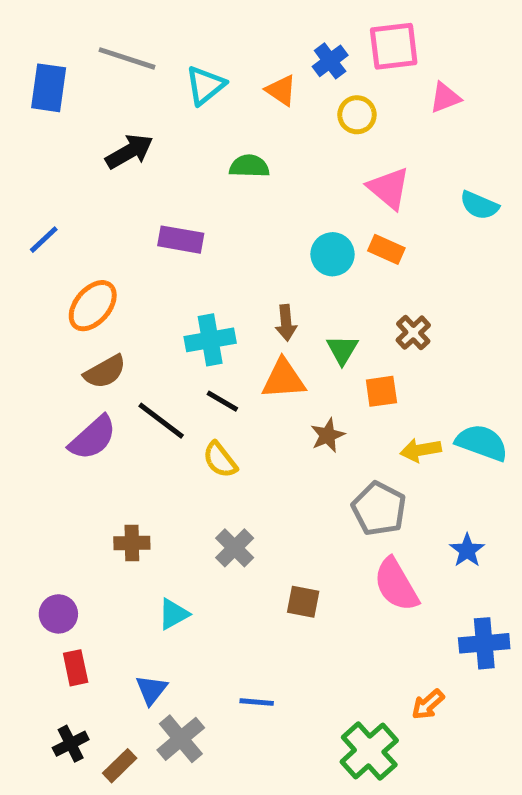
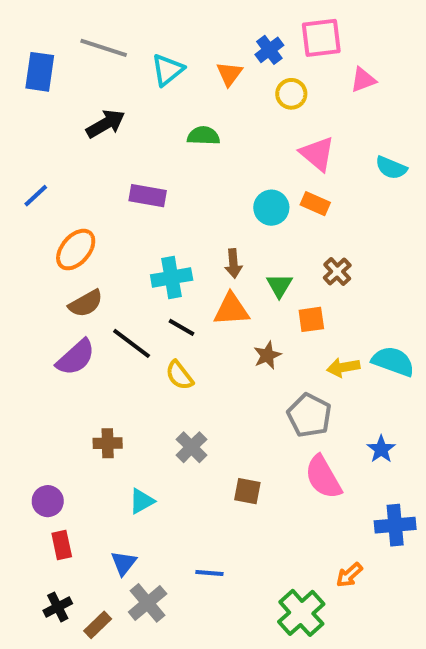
orange triangle: (281, 90) -> (229, 74), turned 32

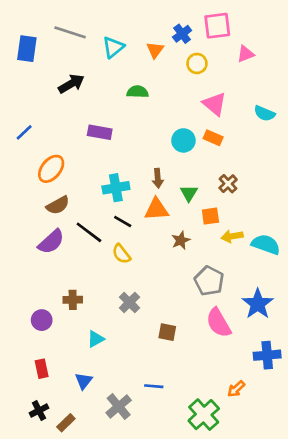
yellow arrow: (343, 367) -> (232, 236), moved
blue star: (381, 449) -> (258, 304), size x1.6
purple circle: (48, 501) -> (42, 320), moved
blue line: (209, 573) -> (154, 386), moved
gray cross: (148, 603) -> (119, 406), moved

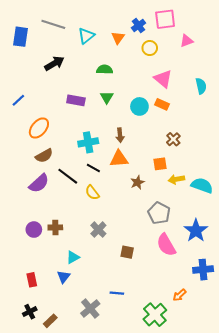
cyan semicircle: (264, 113) -> (201, 86), turned -126
green triangle: (189, 193) -> (107, 97), moved
purple circle: (42, 320) -> (34, 230), moved
blue triangle: (84, 381) -> (64, 277), moved

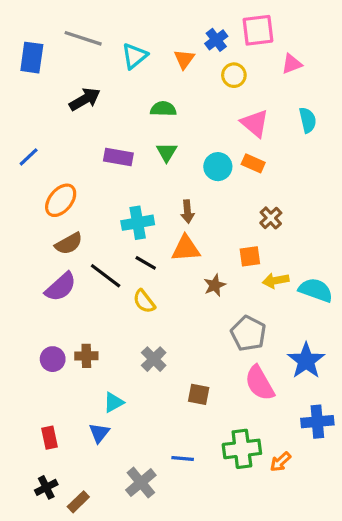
cyan semicircle: (201, 86) -> (308, 120), moved
green cross: (155, 315) -> (242, 449), moved, turned 35

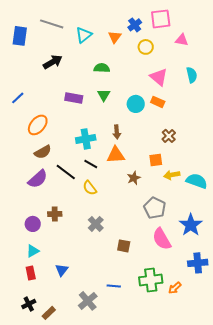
pink triangle: (292, 64) -> (182, 40), turned 32
brown cross: (86, 356) -> (55, 214), moved
cyan triangle: (114, 402) -> (33, 251), moved

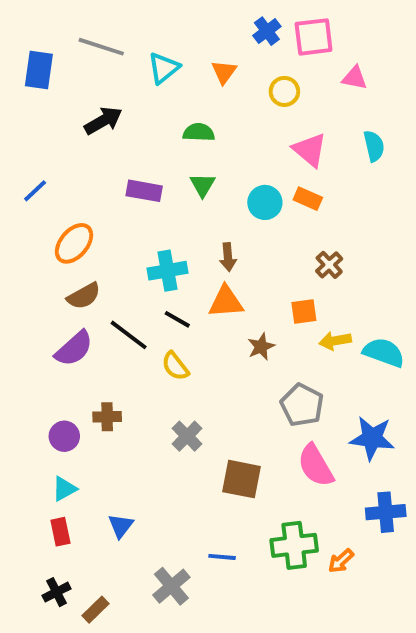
blue cross: (135, 25) -> (267, 31), moved
blue star: (191, 225) -> (372, 438), turned -30
brown square: (124, 246) -> (242, 479), size x1.5

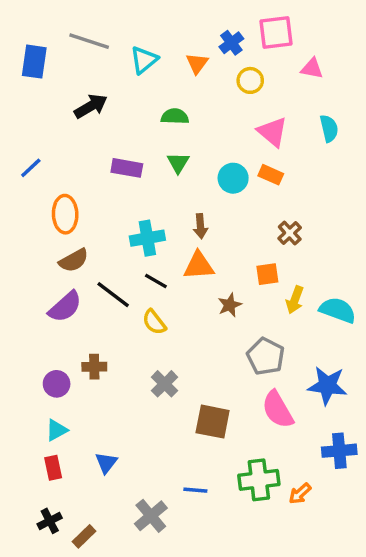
blue cross: (267, 31) -> (231, 43), moved
orange ellipse: (74, 243) -> (65, 214), turned -42
yellow arrow: (335, 341) -> (295, 300), turned -60

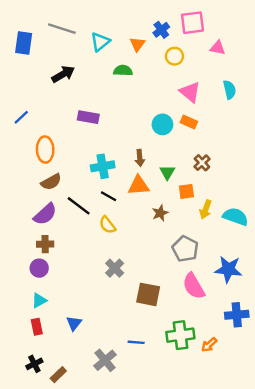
green semicircle: (175, 116) -> (123, 71), moved
green triangle: (178, 163) -> (167, 172), moved
brown cross: (94, 367) -> (45, 244), moved

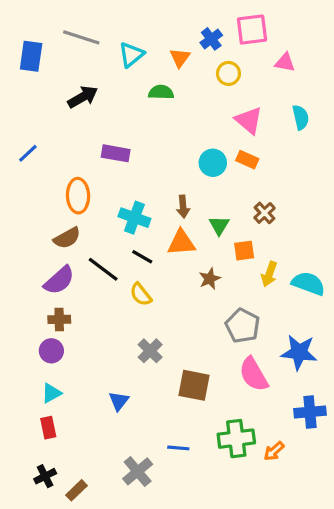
orange ellipse: (45, 150) -> (78, 196), moved
cyan cross: (103, 166) -> (134, 218), turned 30
blue triangle: (74, 323) -> (119, 401), moved

